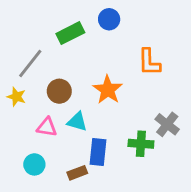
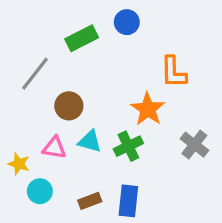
orange star: (108, 90) -> (148, 109), moved
yellow star: (16, 97) -> (19, 164), moved
green cross: (141, 144) -> (128, 146), moved, turned -30
blue rectangle: (98, 152) -> (128, 201), moved

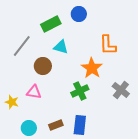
cyan triangle: (90, 141) -> (61, 47), moved
cyan circle: (40, 191) -> (29, 128), moved

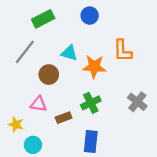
green rectangle: (51, 24) -> (43, 19), moved
orange star: (92, 68) -> (94, 67), moved, turned -30
yellow star: (12, 102) -> (16, 124), moved
brown rectangle: (56, 125) -> (64, 118), moved

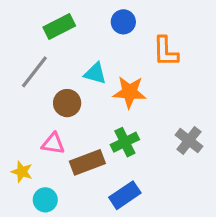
orange L-shape: (123, 51) -> (165, 52), moved
brown rectangle: (64, 118) -> (87, 162), size x1.5
blue rectangle: (91, 141) -> (125, 195), turned 50

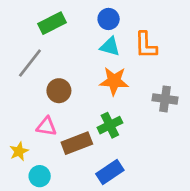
cyan triangle: (95, 73) -> (110, 47), moved
gray cross: (189, 141) -> (165, 99), moved, turned -30
yellow star: (22, 172) -> (19, 151), turned 30

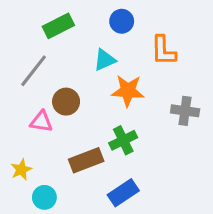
cyan triangle: (110, 47) -> (105, 60), moved, turned -40
pink triangle: (46, 127) -> (41, 122), moved

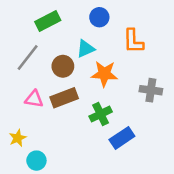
brown circle: (66, 102) -> (63, 66), moved
brown rectangle: (86, 160) -> (64, 98), moved
blue rectangle: (123, 193) -> (122, 138), moved

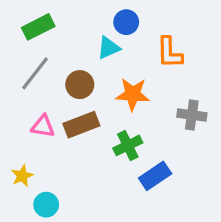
green rectangle: (48, 21) -> (38, 27), moved
cyan triangle: (86, 49) -> (109, 48), moved

